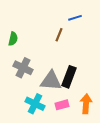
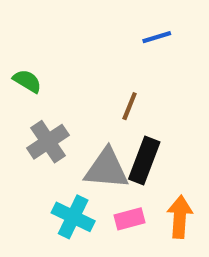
brown line: (59, 35) -> (130, 106), moved
green semicircle: (13, 39) -> (27, 81), turned -72
gray cross: (23, 68) -> (48, 142), turned 30

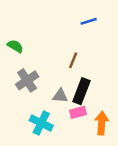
gray triangle: (107, 169) -> (60, 96), size x0.6
pink rectangle: (130, 219) -> (78, 112), moved

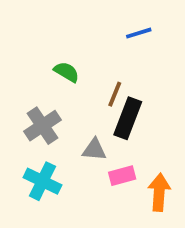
green semicircle: (15, 46) -> (67, 72), moved
black rectangle: (81, 91) -> (128, 118), moved
cyan cross: (41, 123) -> (43, 181), moved

